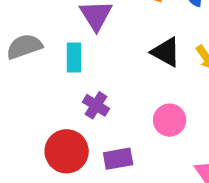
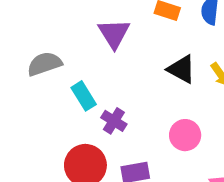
cyan rectangle: (74, 58) -> (84, 96), moved, turned -32

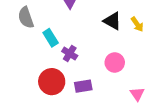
gray semicircle: (44, 64) -> (26, 18), turned -90

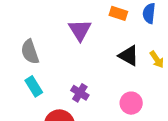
cyan rectangle: (51, 38) -> (34, 86), moved

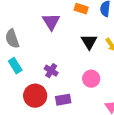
black triangle: (129, 56) -> (89, 42), turned 30

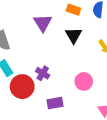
black triangle: (89, 42) -> (73, 35), moved
red circle: (35, 96) -> (22, 87), moved

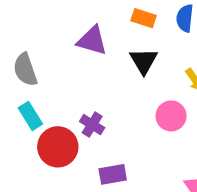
purple triangle: (43, 23) -> (92, 40), turned -42
pink circle: (84, 81) -> (171, 116), moved

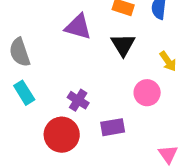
red circle: (58, 147) -> (62, 135), moved
purple rectangle: (113, 174) -> (113, 127), moved

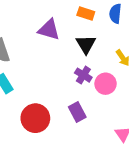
purple cross: (78, 100) -> (83, 75), moved
purple rectangle: (113, 127) -> (77, 112), turned 72

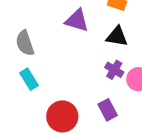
black triangle: (86, 44) -> (117, 36), turned -50

